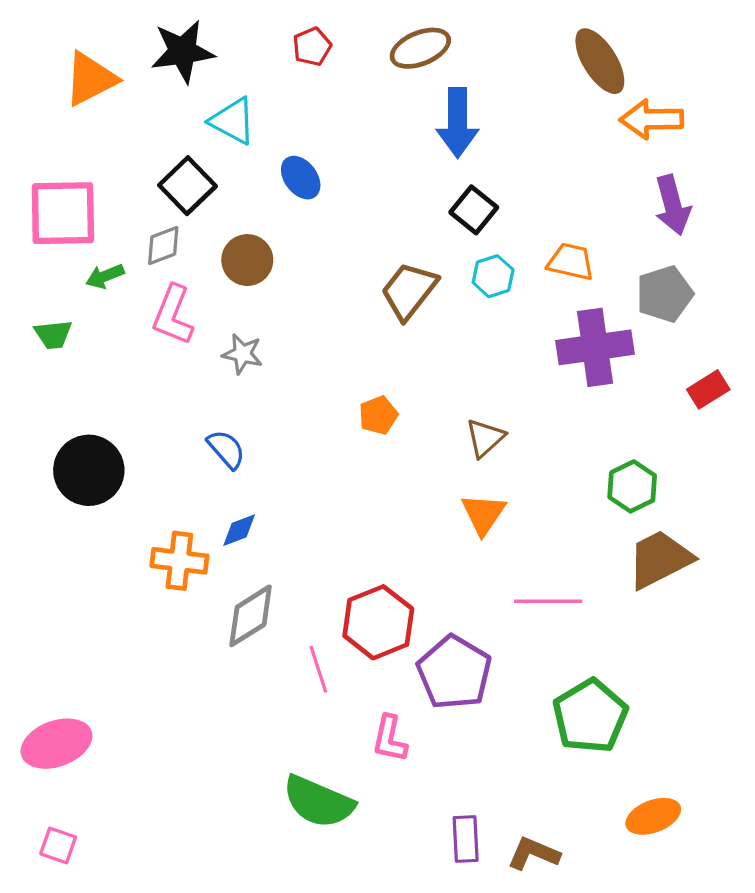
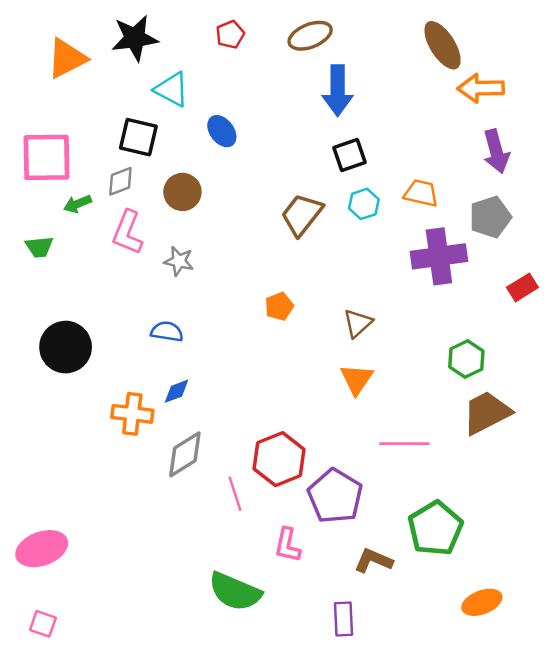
black square: (187, 186) -> (138, 137), turned -33
black square: (474, 210) -> (349, 155), turned 32
blue semicircle: (226, 449) -> (167, 332), turned -40
brown L-shape: (534, 854) -> (373, 561), moved

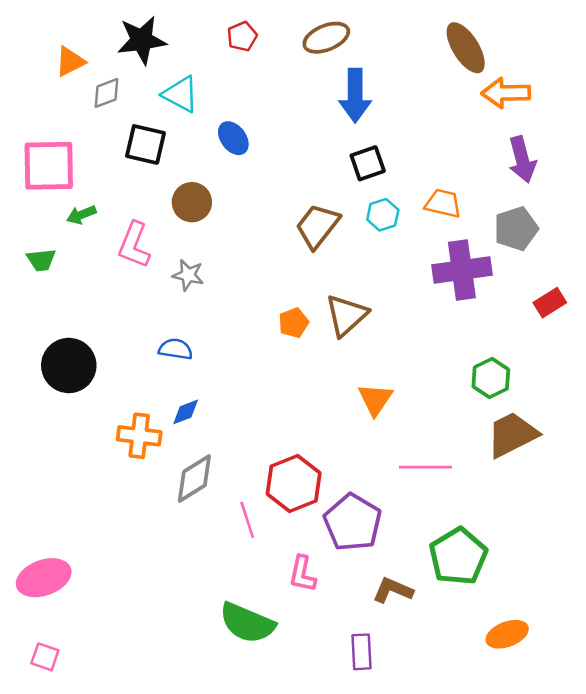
orange triangle: (67, 58) -> (70, 62), size x0.7
gray diamond: (120, 181) -> (106, 93), moved
brown triangle: (358, 323) -> (346, 315), moved, size x1.4

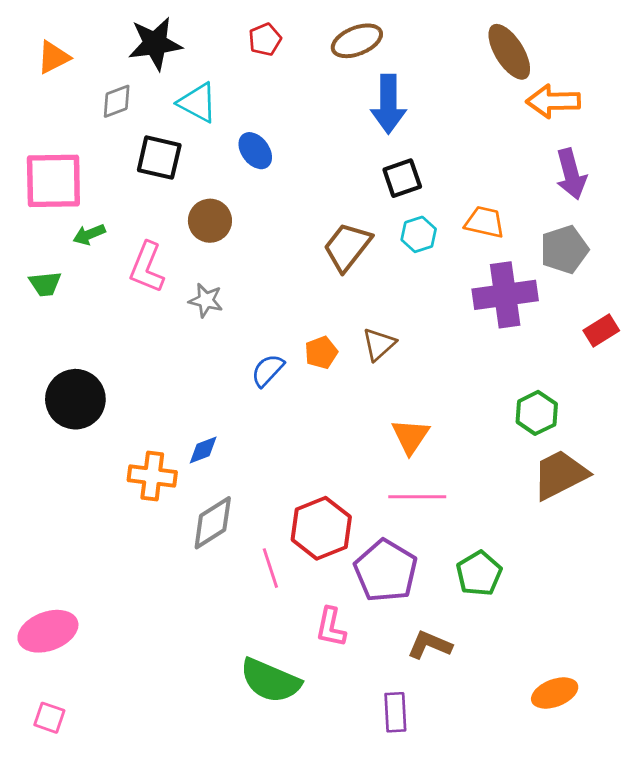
orange triangle: (70, 62) -> (53, 57), moved
brown triangle: (346, 315) -> (379, 344), size x0.7
blue semicircle: (176, 349) -> (268, 370), moved, turned -56
pink line: (425, 467) -> (417, 497), moved
green pentagon: (458, 556) -> (479, 574), moved, size x0.7

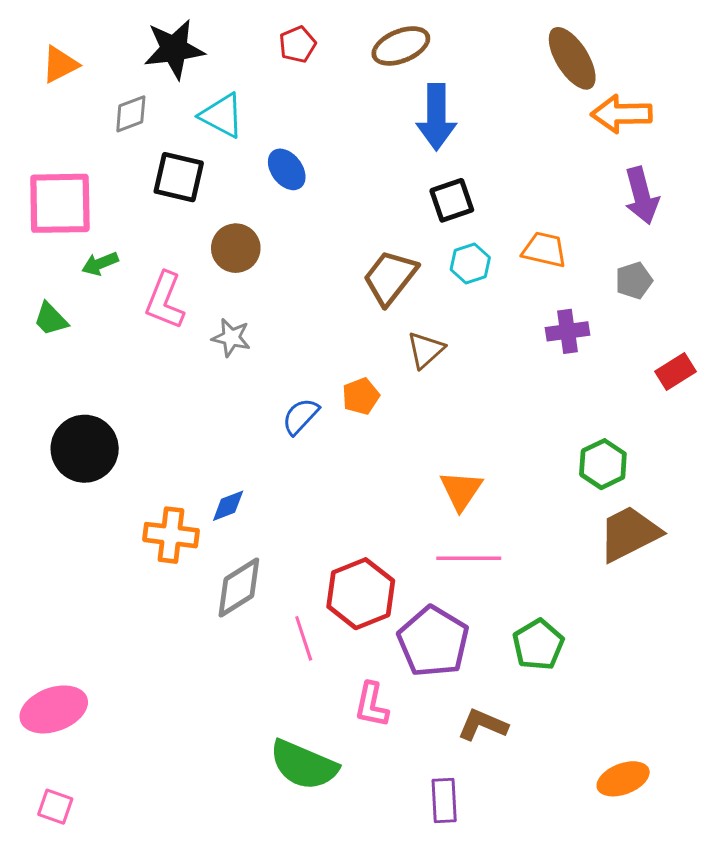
gray pentagon: (564, 250) -> (634, 281), size x0.7
green trapezoid: (45, 284) -> (51, 319), turned 52
purple cross: (505, 295) -> (568, 331), size x0.6
brown triangle: (379, 344) -> (426, 350), moved

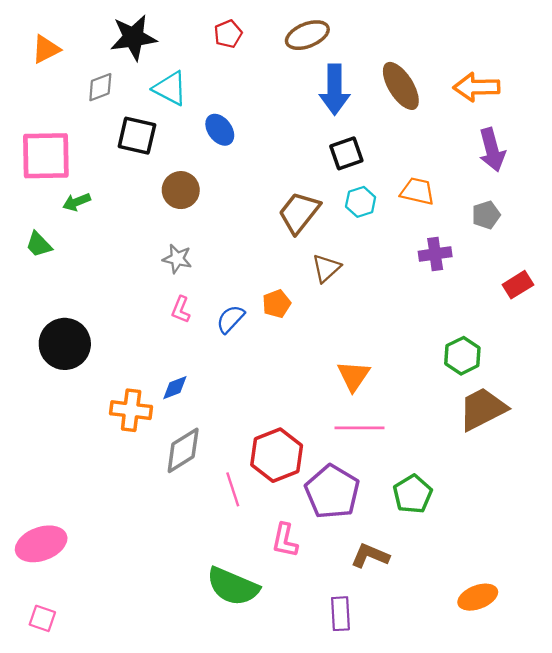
brown ellipse: (572, 58) -> (401, 86), moved
pink L-shape: (165, 301) -> (181, 310), moved, size x0.6

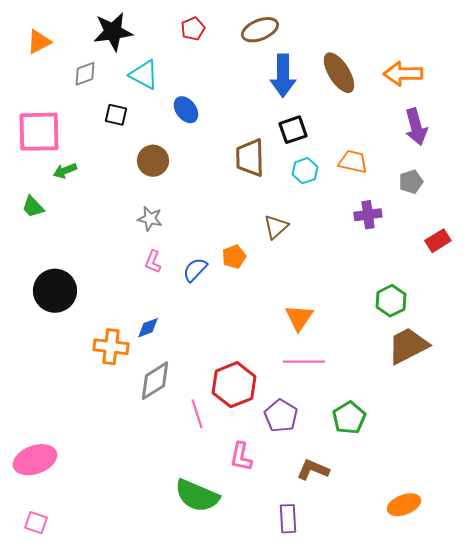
black square: (137, 136) -> (116, 115), size x0.7
brown trapezoid: (299, 213) -> (250, 158), moved, turned -39
purple pentagon: (332, 492) -> (281, 416), size x0.7

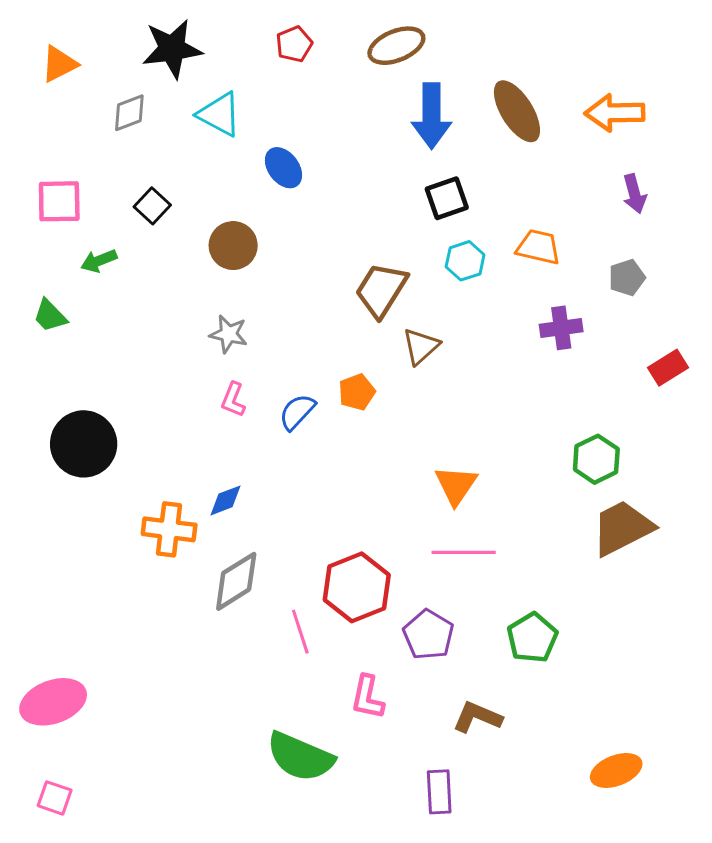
black square: (116, 115) -> (152, 206), moved, turned 30
purple arrow: (416, 127) -> (634, 194), size x0.7
pink square: (39, 132) -> (59, 201), size x0.7
brown trapezoid: (250, 158) -> (381, 290), moved, turned 33

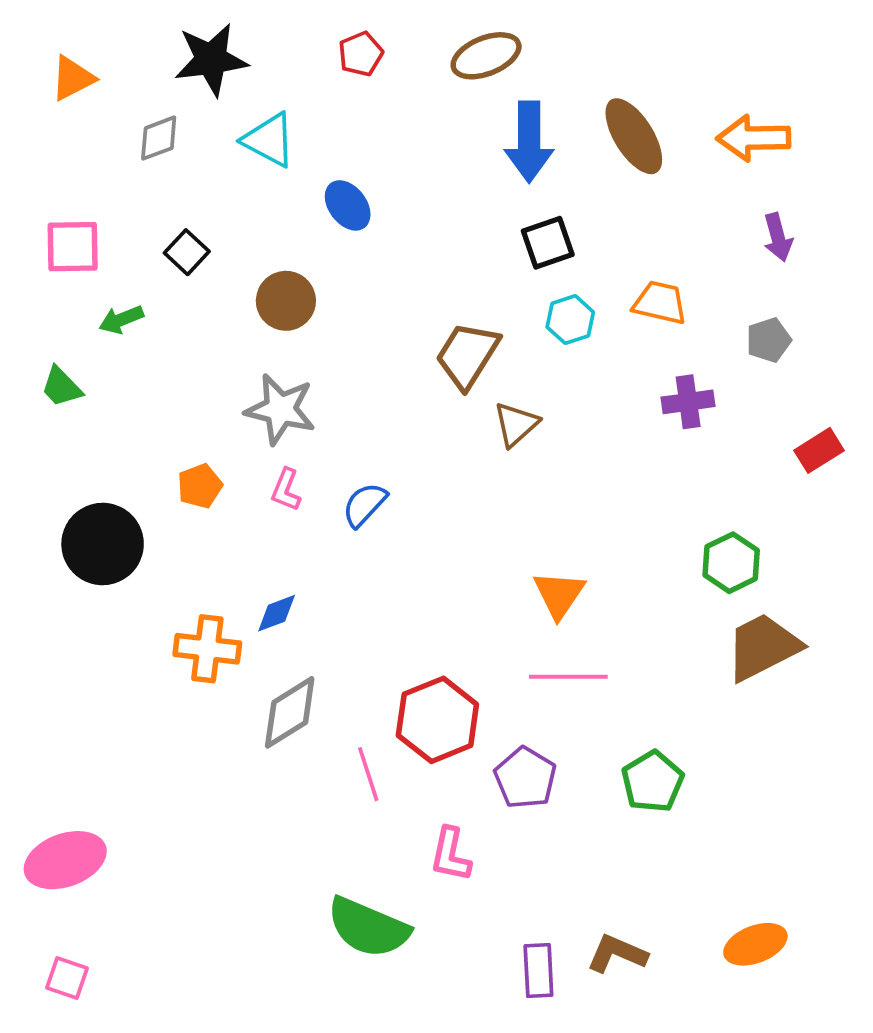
gray star: (229, 334) -> (280, 409), size x1.5
orange pentagon: (357, 392) -> (200, 486), moved
brown L-shape: (477, 717) -> (617, 954), moved

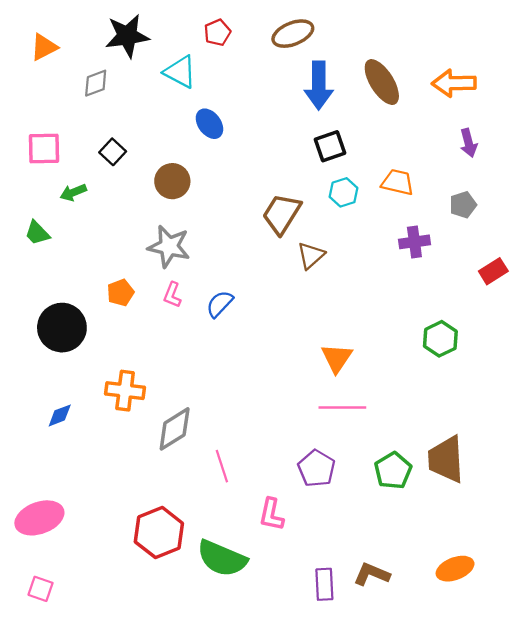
cyan triangle: (269, 140) -> (180, 72), moved
blue diamond: (277, 613) -> (60, 415), moved
brown trapezoid: (763, 647) -> (446, 459), moved, turned -66
red hexagon: (437, 720) -> (159, 533), moved

